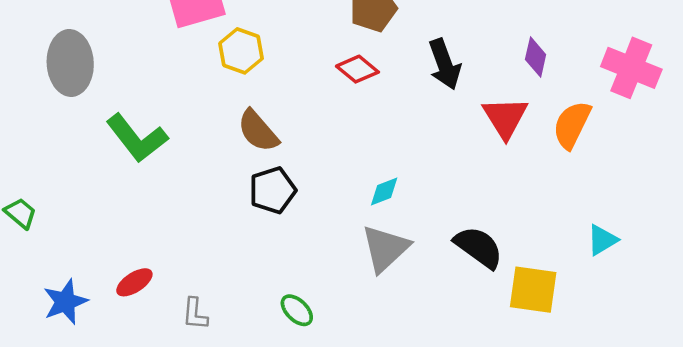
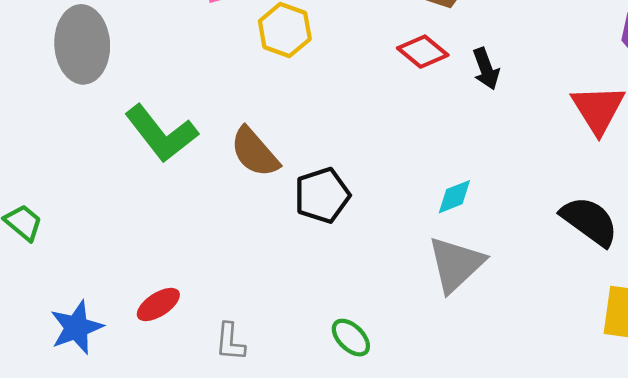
black arrow: (445, 64) -> (486, 69), moved, size x0.7
brown semicircle: (258, 131) -> (255, 152), moved
black semicircle: (479, 247) -> (589, 221), moved

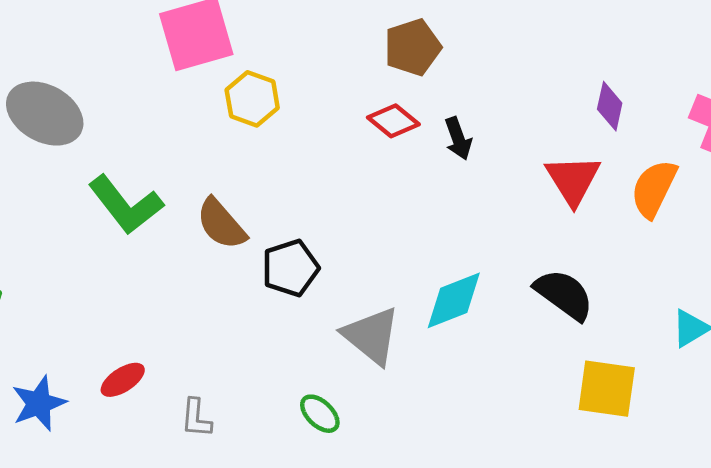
gray ellipse: (82, 44) -> (45, 114), turned -58
cyan diamond: (454, 197) -> (454, 300), moved, size x1.6
gray triangle: (456, 264) -> (371, 336), moved, turned -38

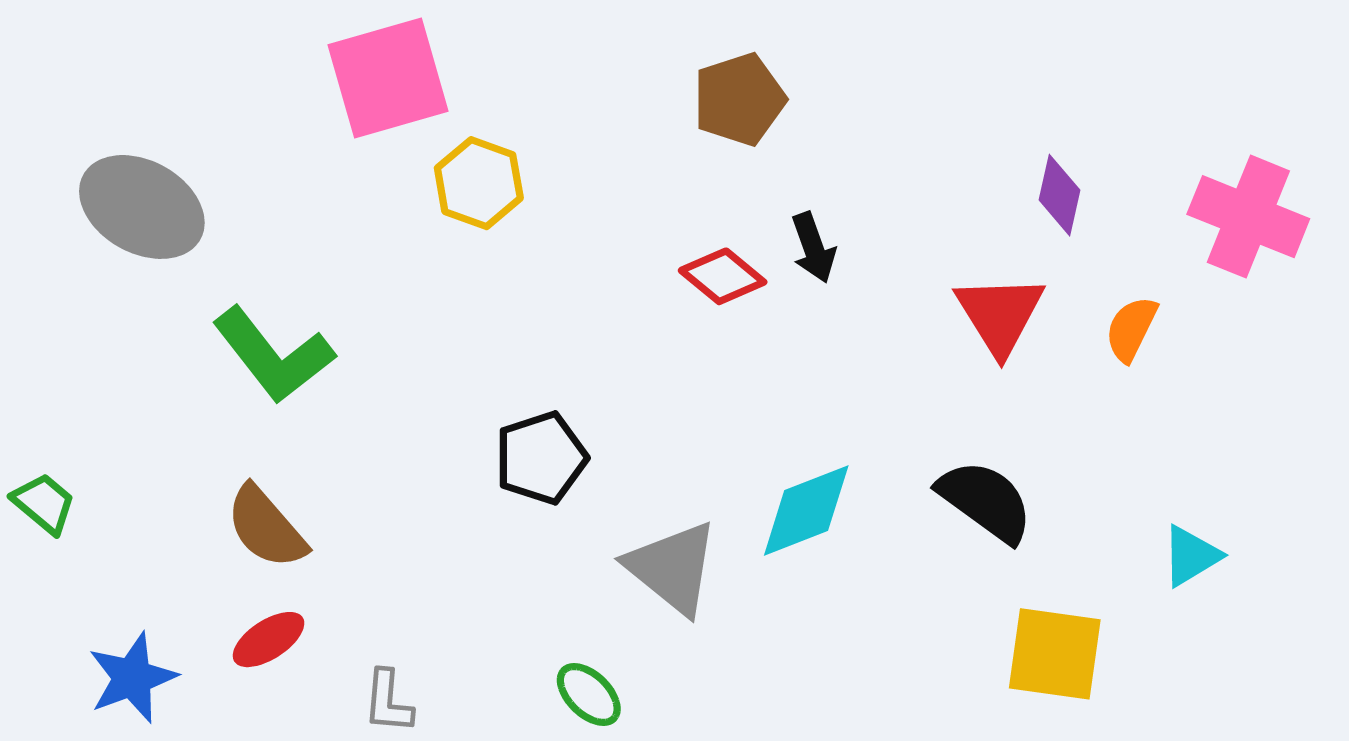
red diamond: (393, 121) -> (723, 276), moved
orange semicircle: (654, 189) -> (1131, 329), size x0.7
brown semicircle: (221, 224) -> (266, 527), moved

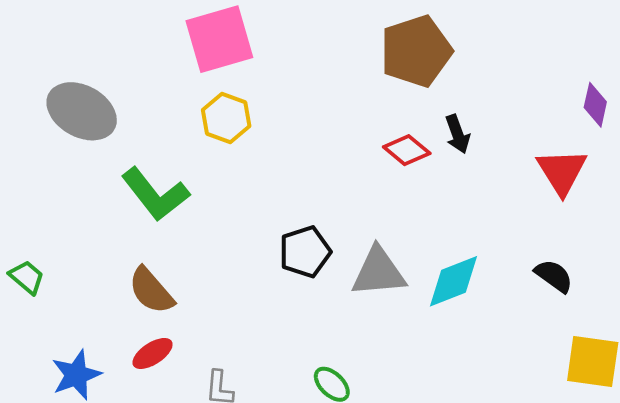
brown pentagon: (739, 99) -> (416, 51), size x1.4
yellow hexagon: (479, 183) -> (226, 118), moved
black semicircle: (985, 501) -> (554, 276), size x0.7
gray triangle: (672, 568) -> (379, 272), moved, turned -44

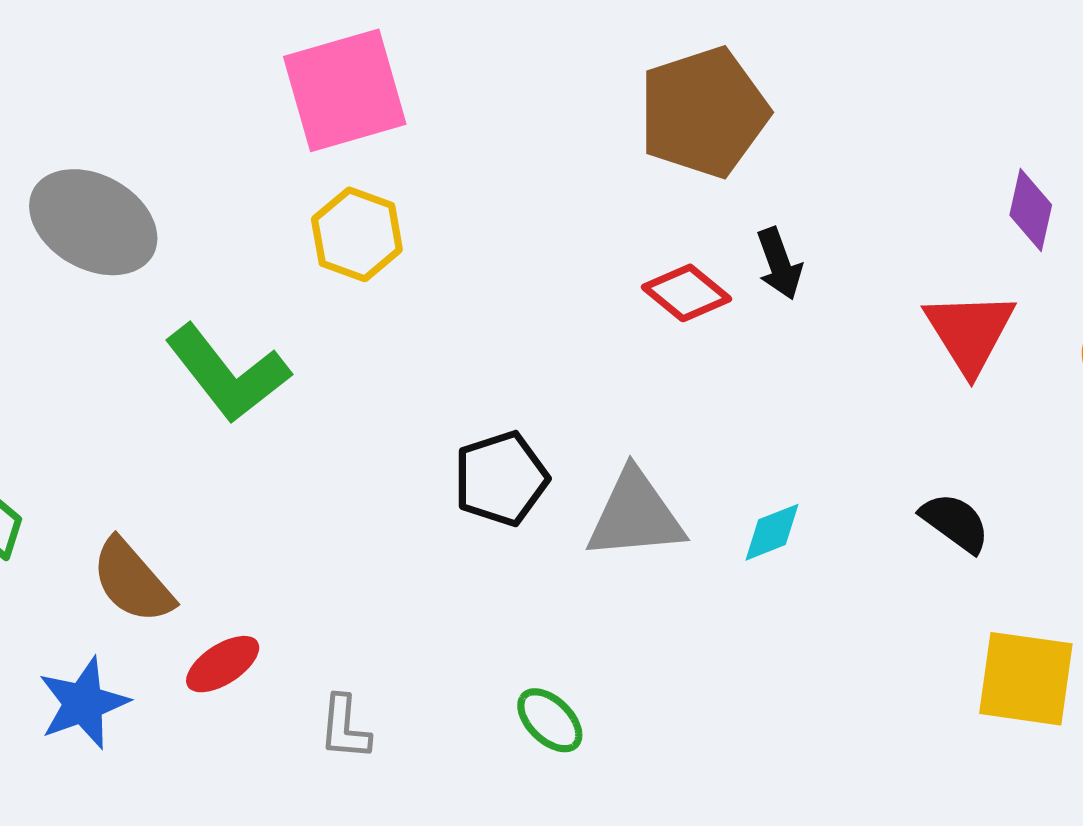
cyan diamond: (454, 281) -> (772, 532), size x0.6
brown semicircle: (151, 291) -> (132, 581), moved

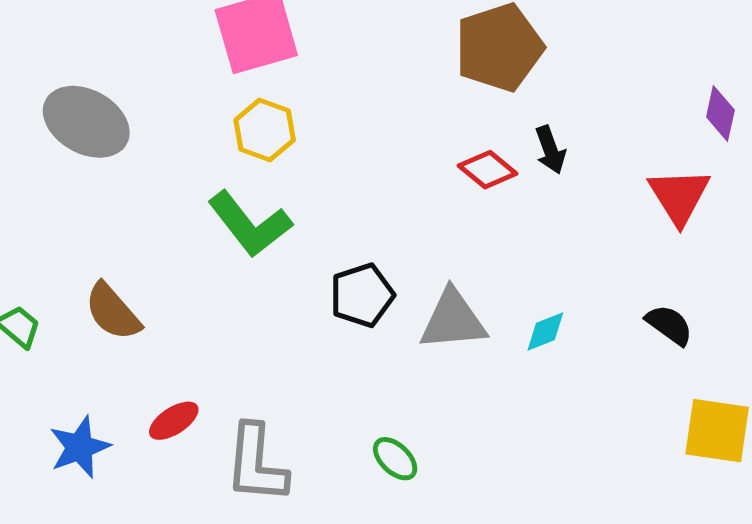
green L-shape: (228, 374) -> (250, 224), moved
brown semicircle: (132, 581) -> (113, 312), moved
gray L-shape: (345, 728) -> (256, 464), size x1.8

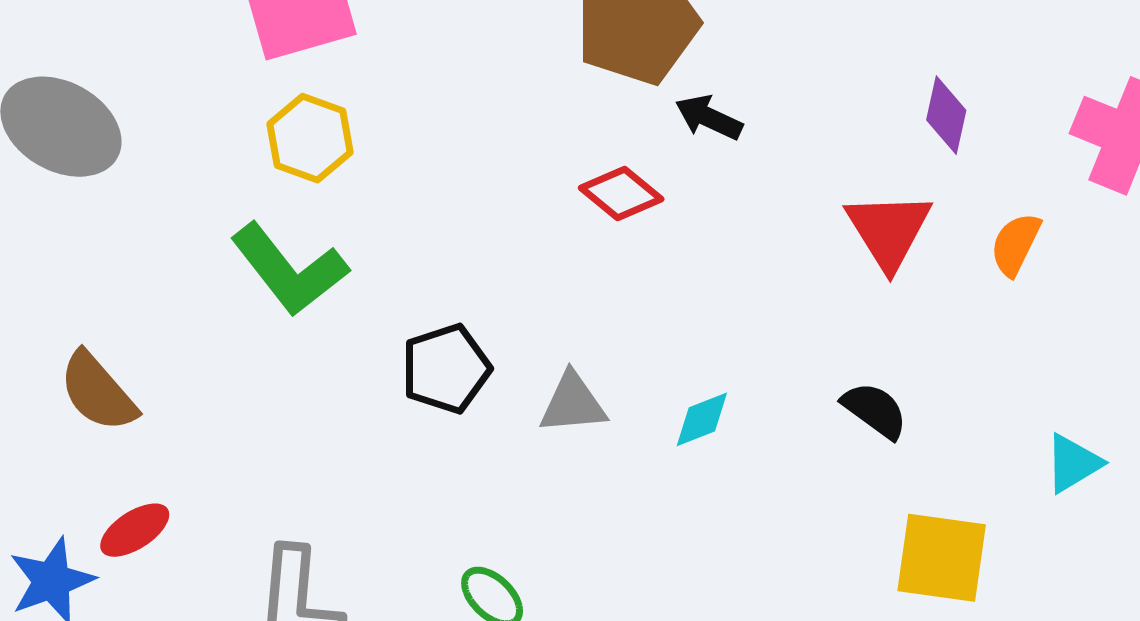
black arrow: (550, 150) -> (709, 117), moved, turned 135
gray triangle: (453, 320) -> (573, 403), size x0.7
red ellipse: (174, 421) -> (135, 530), moved

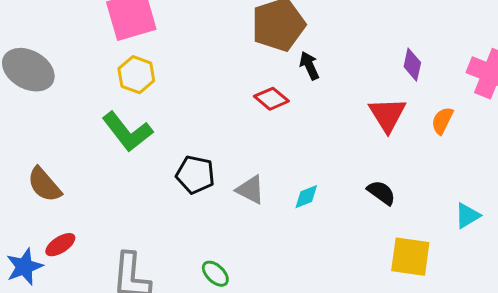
black arrow: (709, 117) -> (309, 66), turned 40
black pentagon: (446, 369) -> (195, 175), turned 30
gray triangle: (573, 403) -> (250, 190), turned 32

